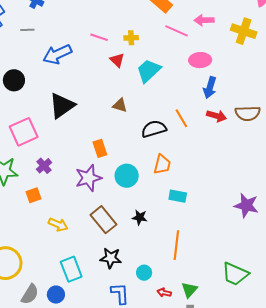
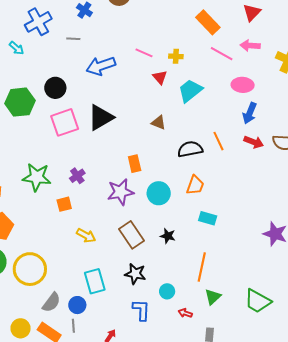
pink square: (24, 132) -> (65, 122), moved
green triangle: (189, 290) -> (213, 297), moved

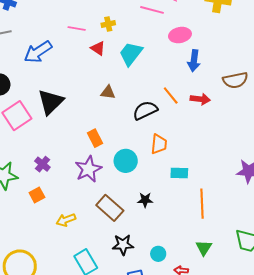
red arrow: (254, 142) -> (200, 99), moved
yellow arrow: (86, 236) -> (66, 220), turned 144
orange line: (202, 267) -> (202, 204), moved

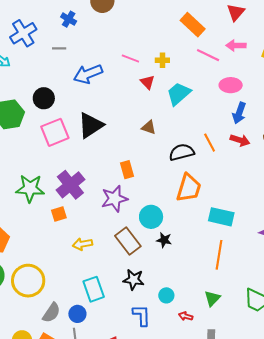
red arrow: (200, 99) -> (240, 140), moved
orange trapezoid: (159, 144) -> (189, 188), size x1.4
cyan circle: (126, 161) -> (151, 217), moved
purple cross: (42, 164) -> (70, 185), size x1.8
cyan rectangle: (179, 173) -> (221, 217), moved, size x1.4

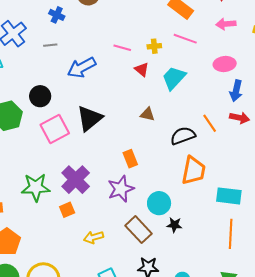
pink line: (208, 55) -> (185, 39), moved

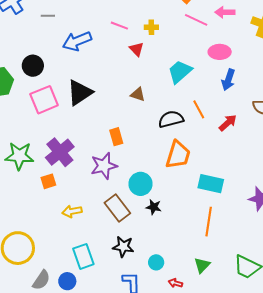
pink line: (185, 39) -> (196, 20), moved
cyan trapezoid: (174, 78) -> (180, 72), moved
red arrow: (240, 118) -> (228, 123), moved, turned -60

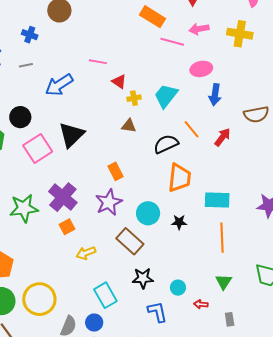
yellow cross: (151, 27) -> (134, 98), moved
orange square: (48, 181) -> (67, 227), moved
black star: (154, 207) -> (179, 222), moved

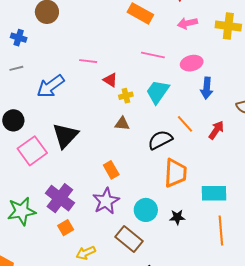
pink line: (172, 42) -> (153, 55), moved

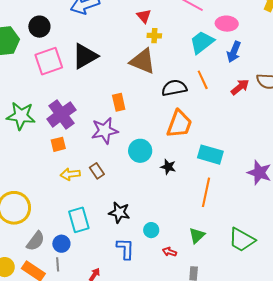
cyan trapezoid: (158, 92) -> (202, 42), moved
brown triangle: (122, 124) -> (143, 61), size x1.8
red arrow: (216, 130) -> (240, 87), moved
brown rectangle: (129, 239) -> (97, 171), moved, size x0.6

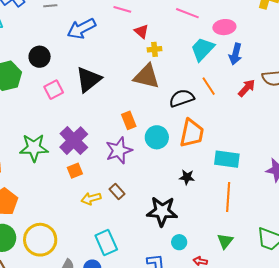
pink square: (49, 61) -> (54, 90), size x0.7
cyan circle: (140, 151) -> (157, 137), moved
black star: (119, 212) -> (162, 211), moved, size x1.4

